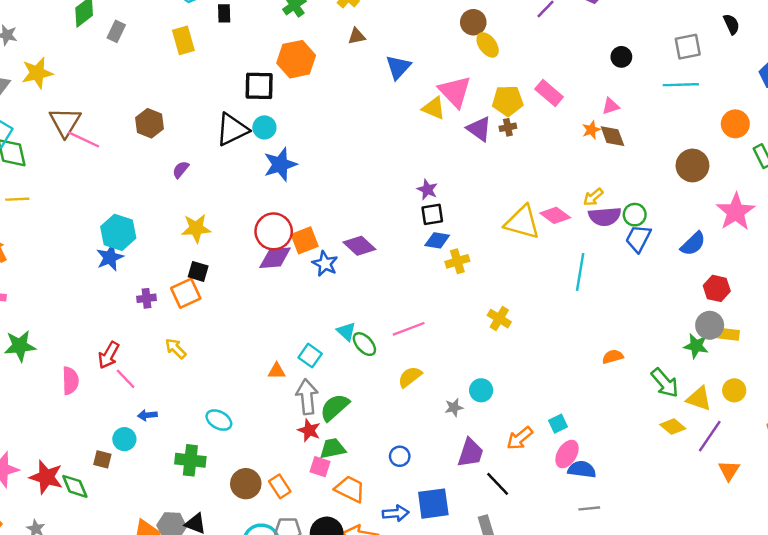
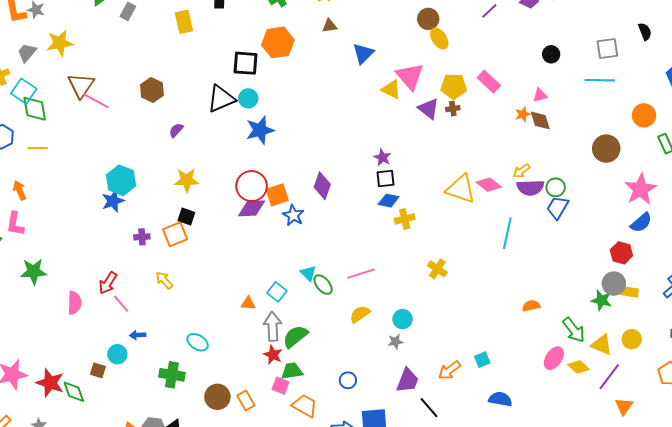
blue semicircle: (693, 244) -> (641, 223), moved
purple diamond: (359, 246) -> (322, 186), moved, turned 64
cyan circle: (481, 390) -> (402, 319), moved
pink ellipse: (567, 454) -> (554, 358), moved

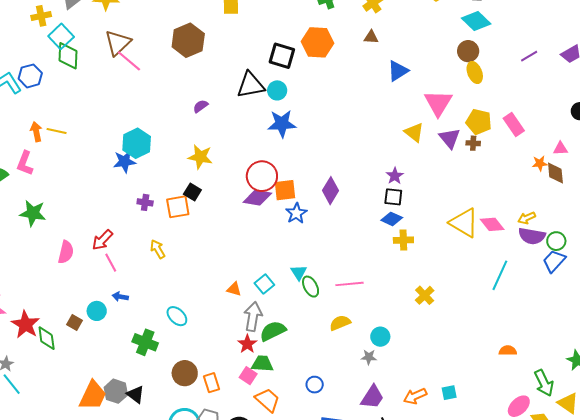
yellow triangle: (391, 89) -> (414, 132), moved
brown hexagon: (152, 90) -> (188, 40), moved, size x1.4
yellow line: (38, 148) -> (57, 131), moved

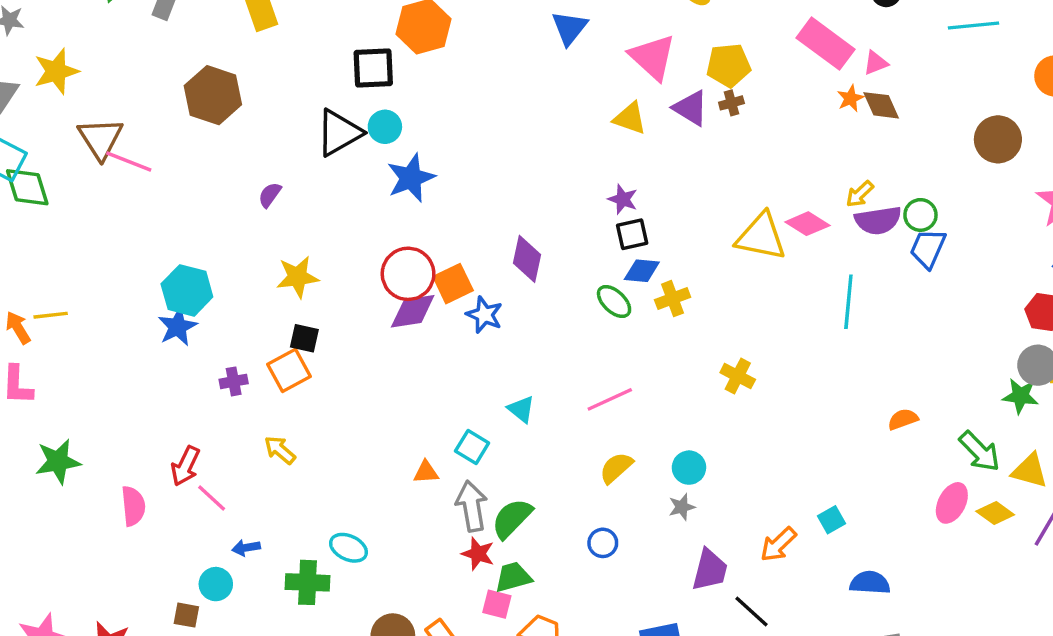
pink rectangle: (514, 125) -> (826, 44), moved, size x1.4
green ellipse: (311, 287) -> (614, 301), moved
green cross: (145, 342) -> (308, 582), moved
blue circle: (315, 385) -> (603, 543), moved

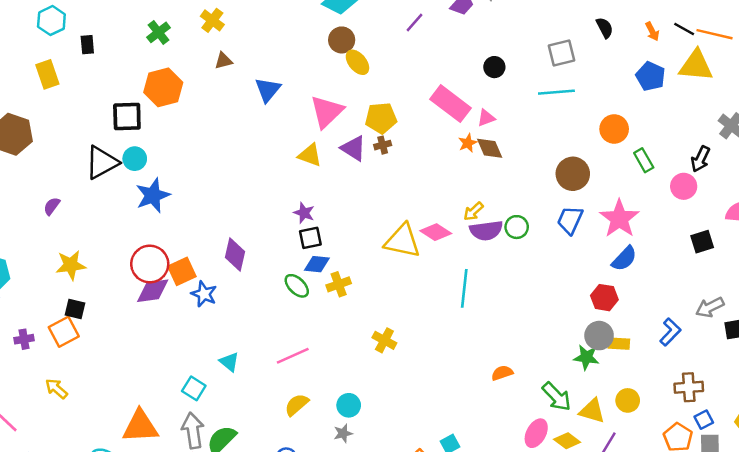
pink triangle: (653, 57) -> (327, 112), turned 33
blue trapezoid: (928, 248) -> (570, 220), moved
orange triangle: (426, 472) -> (140, 426), moved, size x2.0

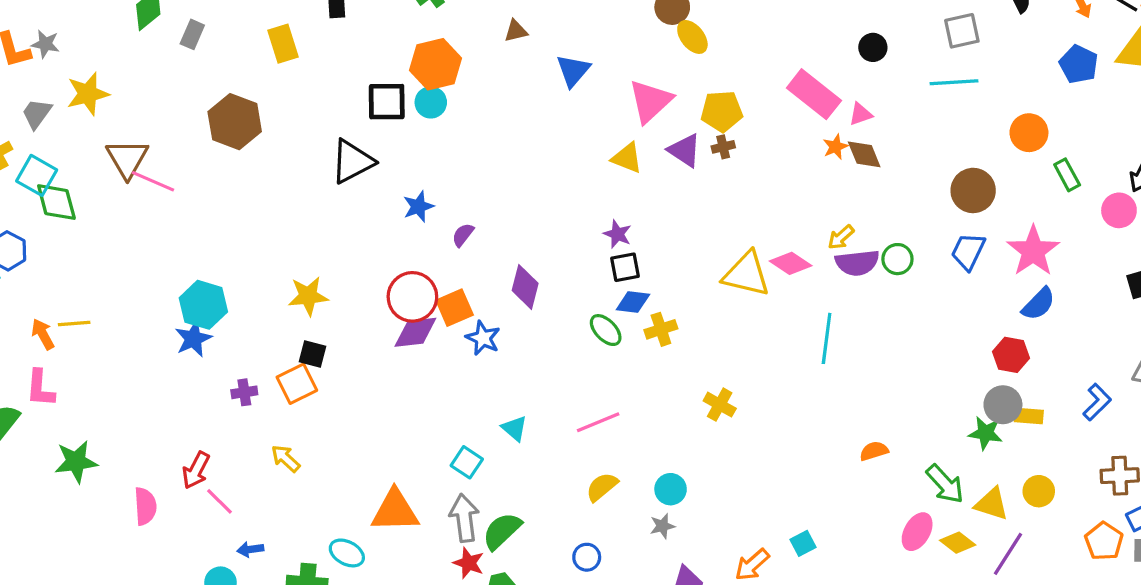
cyan circle: (135, 159) -> (431, 102), moved
blue star: (153, 195) -> (418, 207), size x0.7
purple semicircle: (52, 206) -> (463, 235), moved

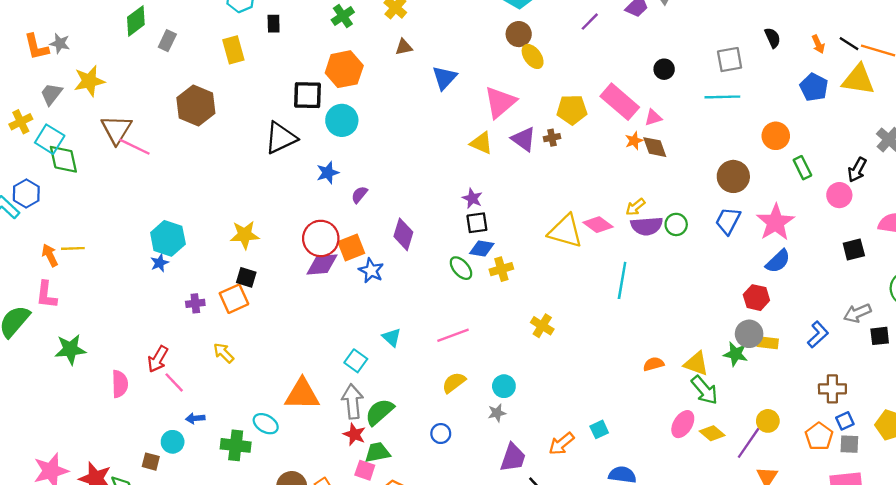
cyan circle: (431, 102) -> (342, 120), moved, size x1.4
yellow pentagon: (722, 111) -> (572, 110), moved
blue star: (193, 339) -> (160, 263), size x0.7
yellow circle: (1039, 491) -> (768, 421), moved
yellow triangle: (992, 504) -> (696, 364), moved

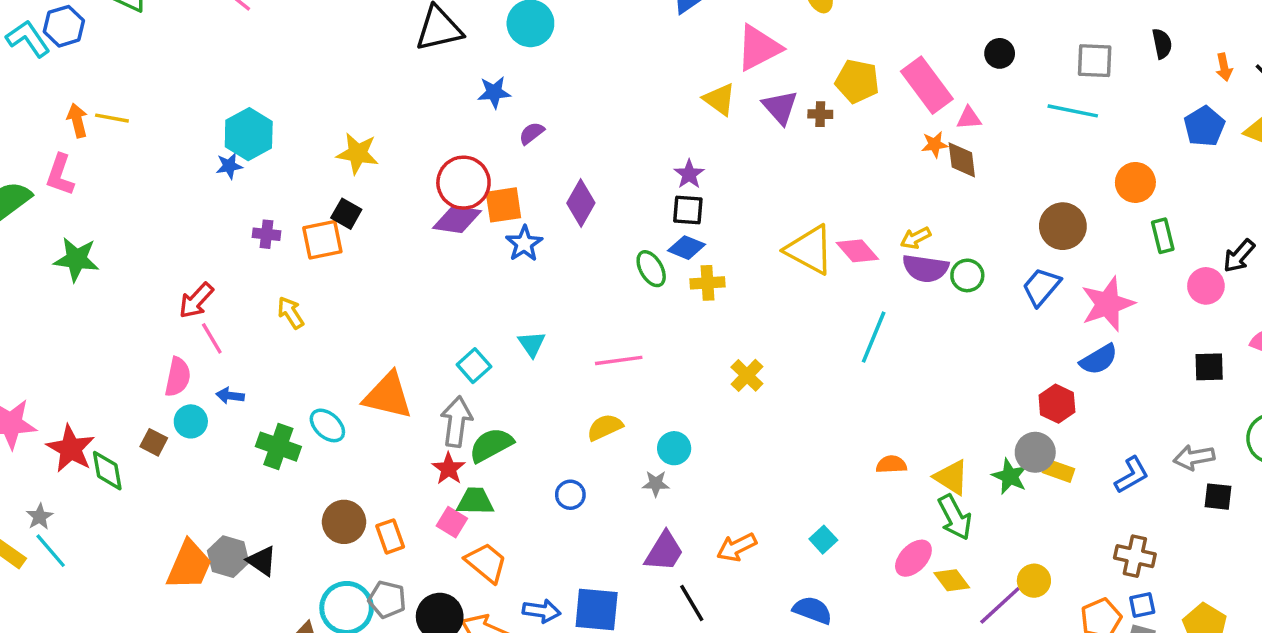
pink semicircle: (120, 384) -> (178, 377), moved
cyan square: (599, 429) -> (823, 540), moved, turned -30

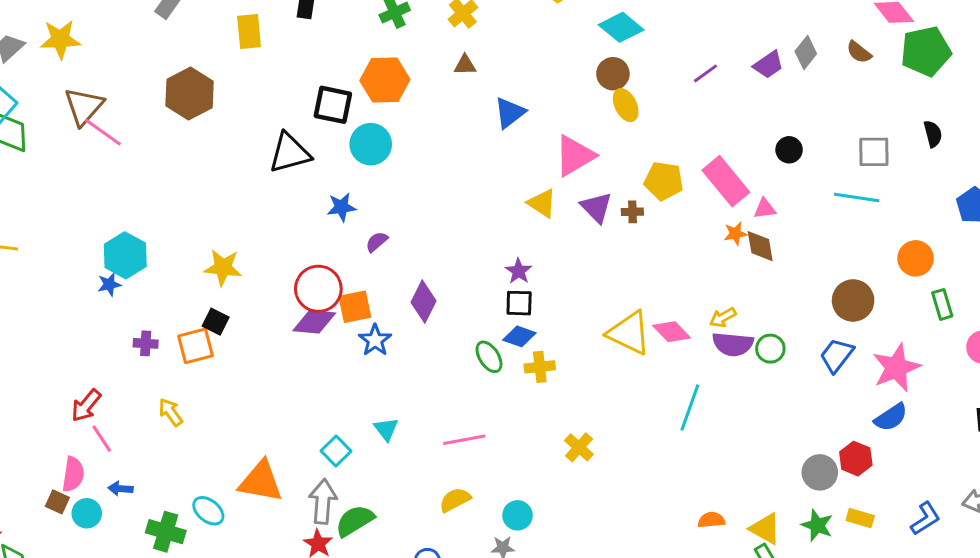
brown square: (154, 442) -> (57, 502), moved
gray circle: (1035, 452) -> (820, 472), moved

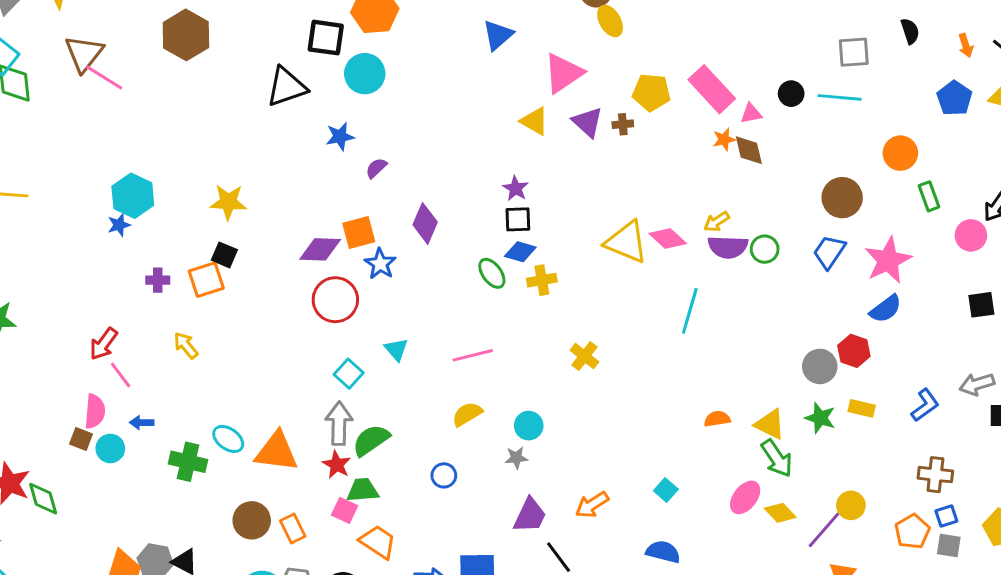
black circle: (789, 150) -> (791, 94), moved
red circle: (318, 289) -> (335, 300), moved
orange triangle: (261, 481) -> (277, 452), moved

